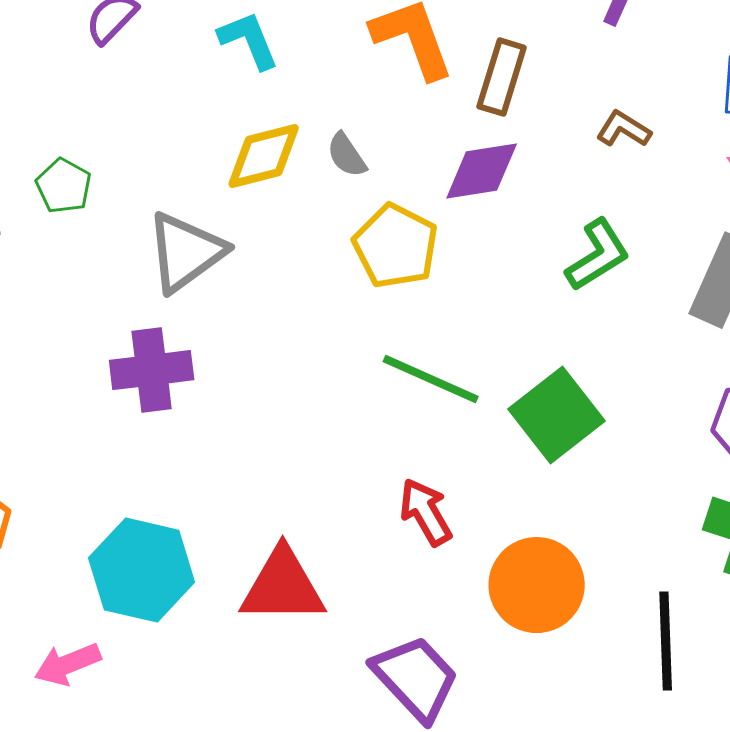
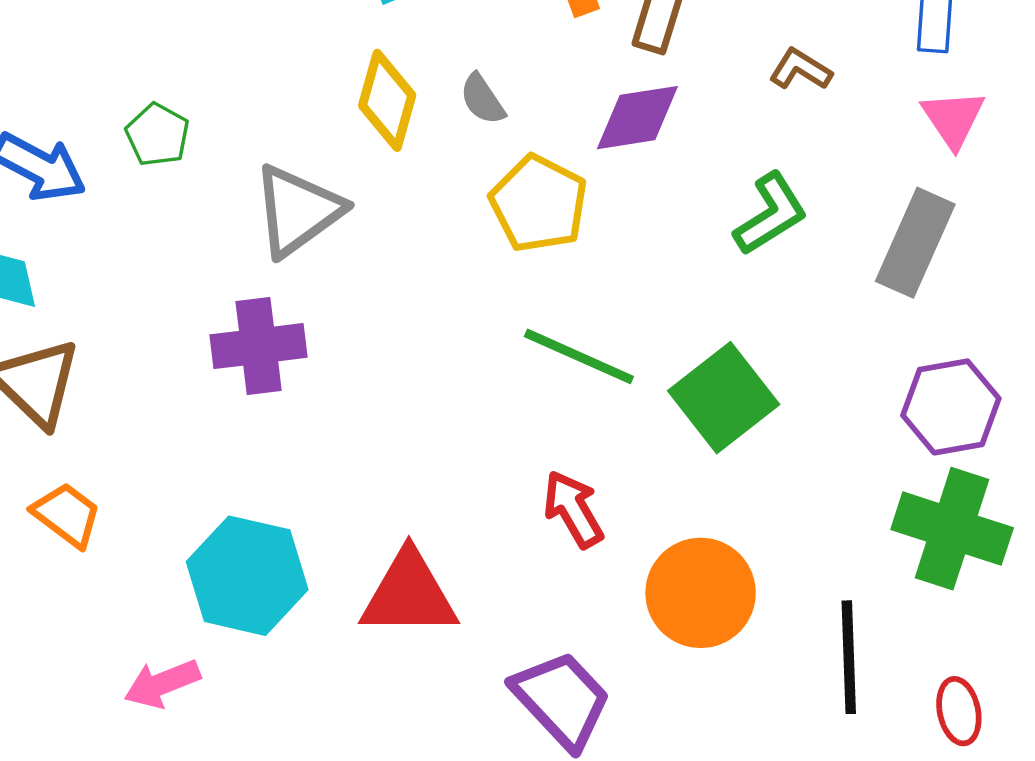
yellow diamond: (264, 156) -> (387, 100), turned -60

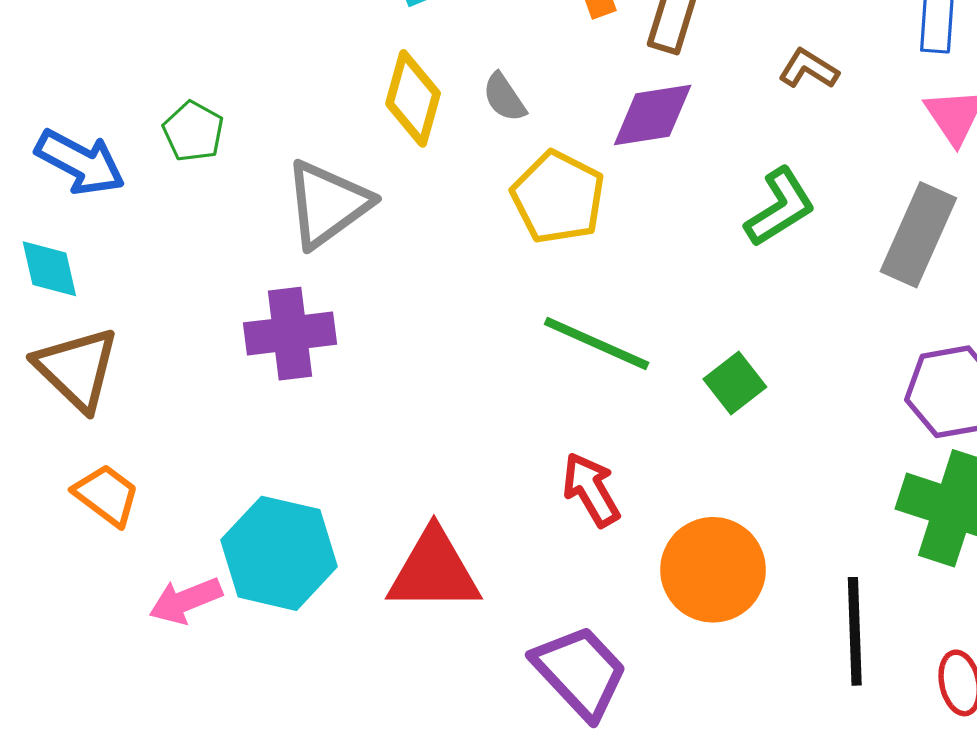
green square: (724, 398) -> (735, 383), size x0.6
pink arrow: (162, 684) -> (186, 601), moved

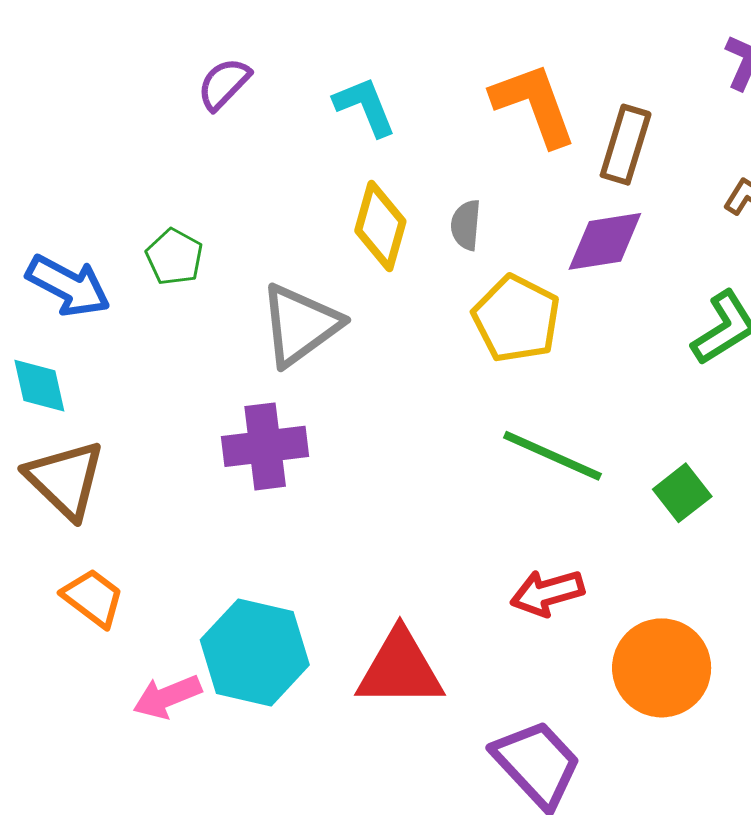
gray semicircle: (504, 97) -> (466, 225), turned 39
red arrow: (591, 490) -> (547, 593), turned -76

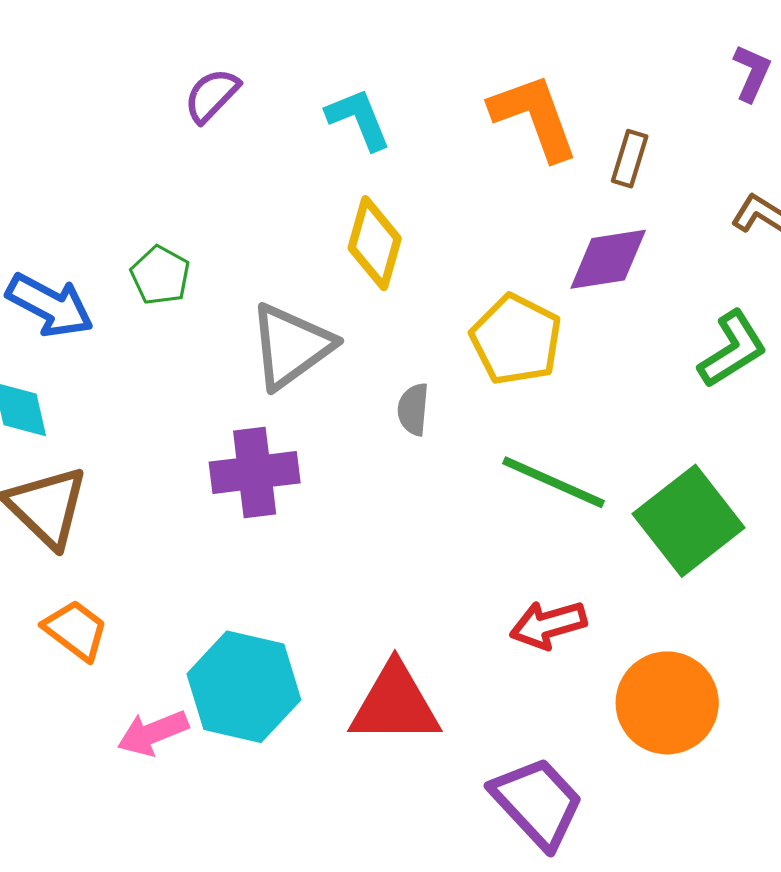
brown rectangle: (626, 145) -> (630, 159), size x0.7
gray semicircle: (466, 225) -> (413, 409), moved
green square: (682, 493) -> (689, 521), size x1.8

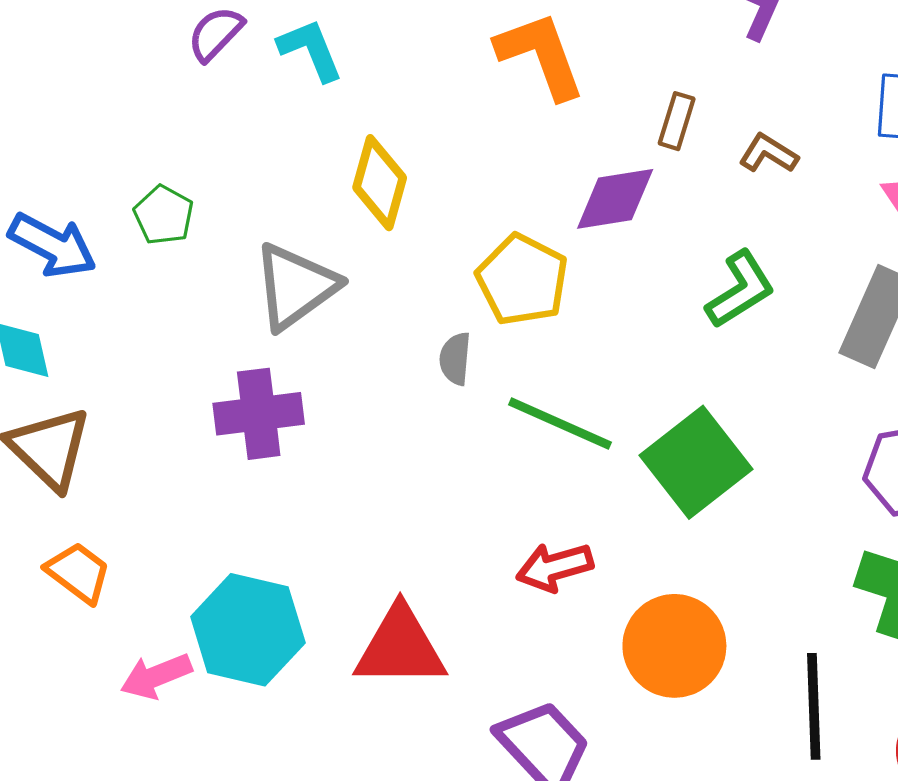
cyan L-shape: (359, 119) -> (311, 50), moved
brown rectangle: (630, 159) -> (677, 121), moved
gray semicircle: (413, 409) -> (455, 359), moved

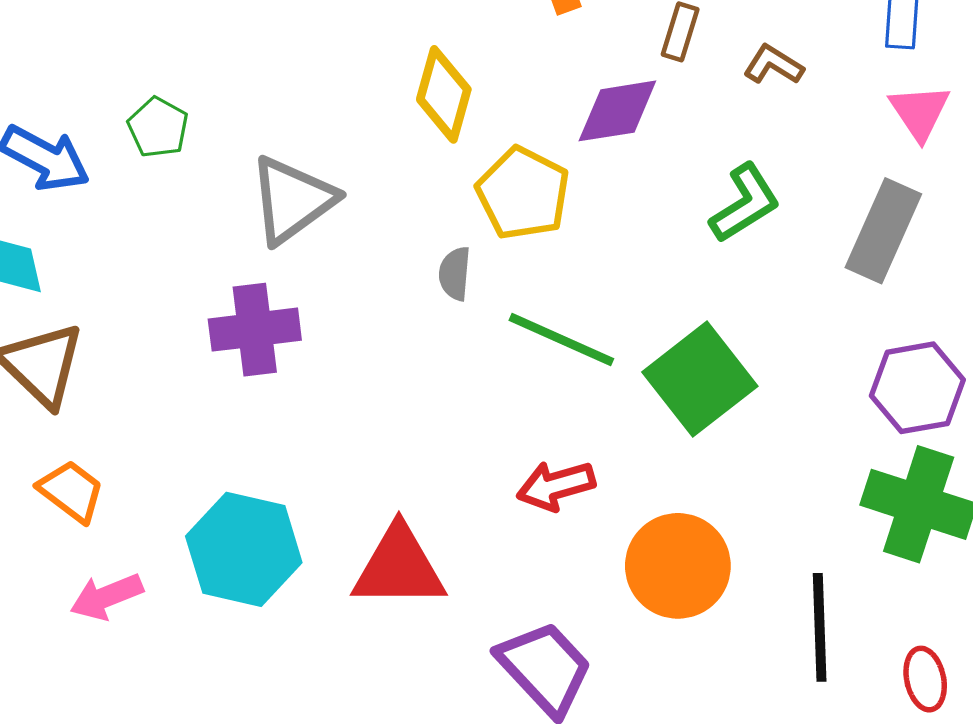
yellow diamond: (380, 183) -> (444, 94), moved
pink arrow: (156, 676) -> (106, 597), moved

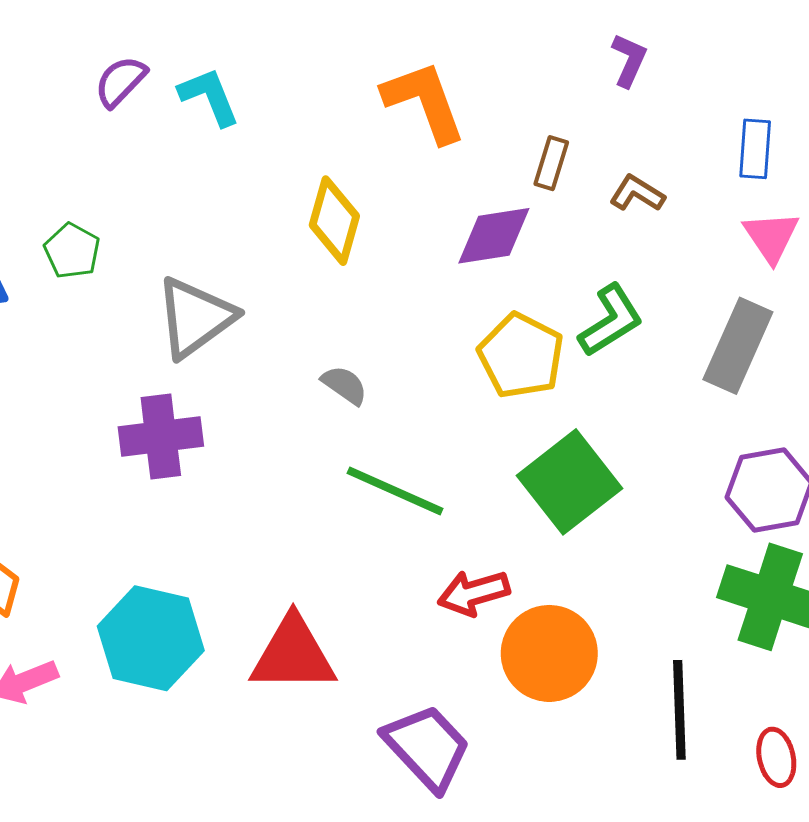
yellow pentagon: (523, 193) -> (521, 356), moved
gray semicircle: (455, 274) -> (344, 385), turned 120
green line: (561, 339) -> (395, 491), moved
red arrow: (556, 486) -> (474, 593), moved

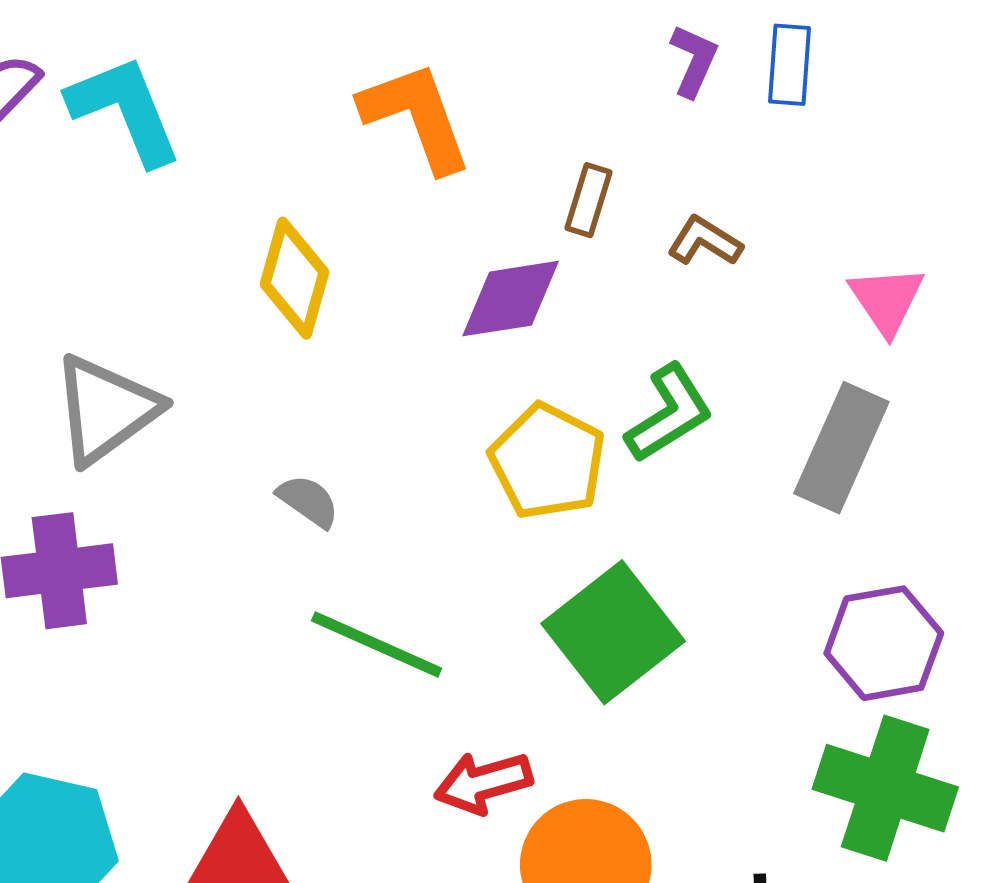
cyan L-shape: (209, 97) -> (125, 110), size x1.4
blue rectangle: (755, 149) -> (789, 65), moved

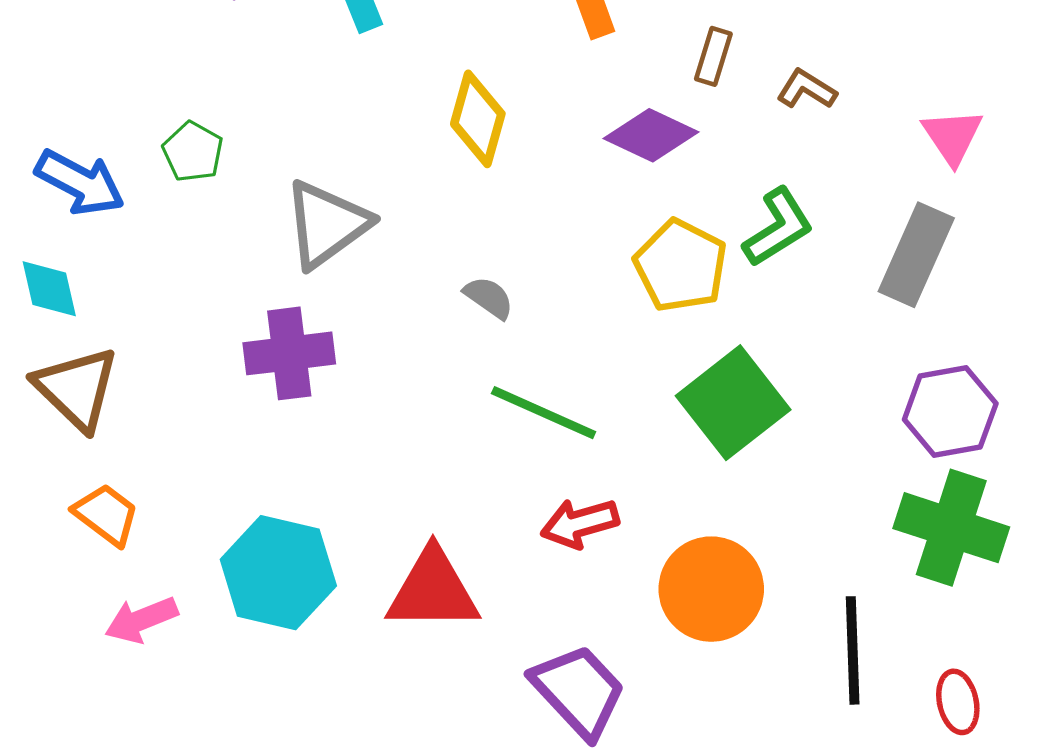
purple diamond: (511, 299) -> (651, 135), turned 34
red arrow: (483, 783) -> (580, 523), moved

